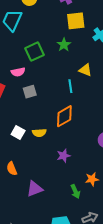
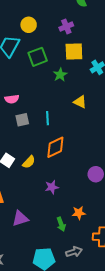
green square: (35, 52) -> (38, 57), moved
cyan line: (70, 86) -> (48, 118), moved
yellow semicircle: (39, 133) -> (29, 162), turned -48

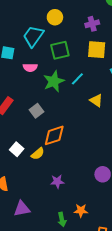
green star: (60, 75) -> (54, 81), moved, size x1.5
pink semicircle: (12, 99) -> (30, 68), moved
cyan line: (48, 118) -> (77, 79), moved, turned 40
gray square: (22, 120) -> (36, 111), turned -32
orange diamond: (55, 147) -> (54, 135), moved

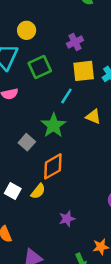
purple cross: (92, 24) -> (75, 42), moved
yellow square: (97, 50) -> (84, 71), moved
green star: (54, 81) -> (54, 125), moved

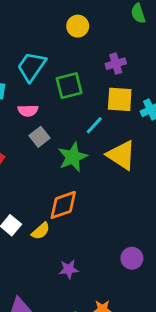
yellow circle: (27, 30) -> (78, 26), moved
yellow triangle: (93, 117) -> (121, 155), size x1.6
gray square: (27, 142) -> (40, 137), moved

